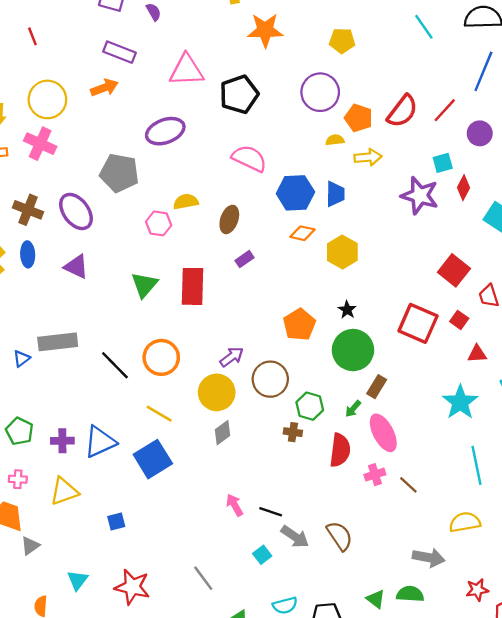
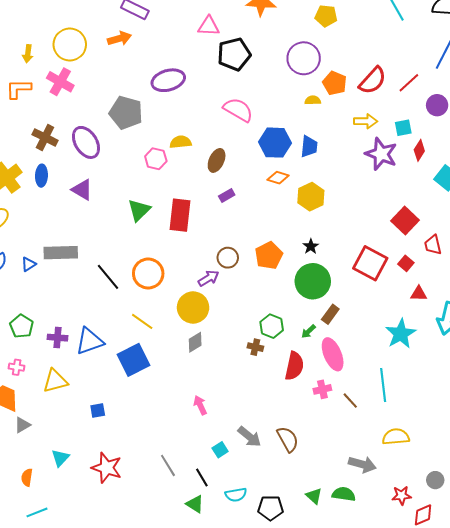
pink triangle: (186, 70) -> (209, 26), moved, size x0.7
yellow arrow: (368, 157) -> (366, 121), moved
brown circle: (270, 379) -> (228, 258), moved, size x0.7
cyan line: (476, 465) -> (383, 385), moved
black line: (271, 512) -> (202, 478), moved, turned 36

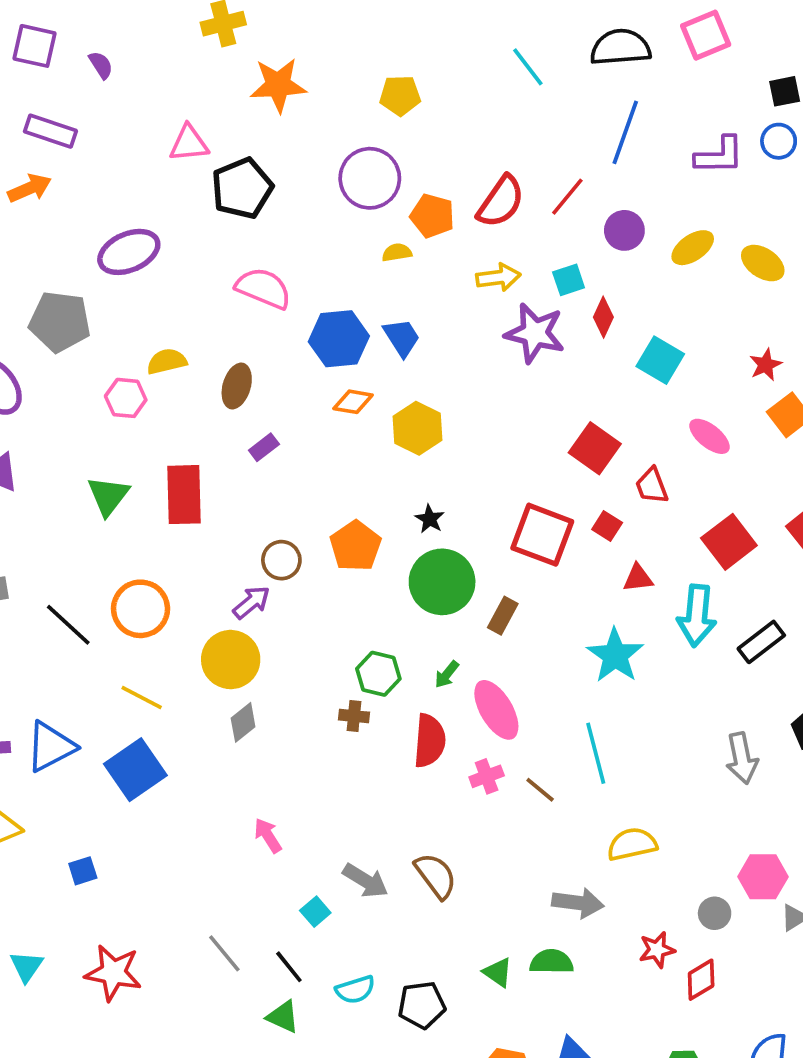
blue trapezoid: (309, 147) -> (402, 338), turned -30
brown rectangle: (330, 314) -> (503, 616), moved

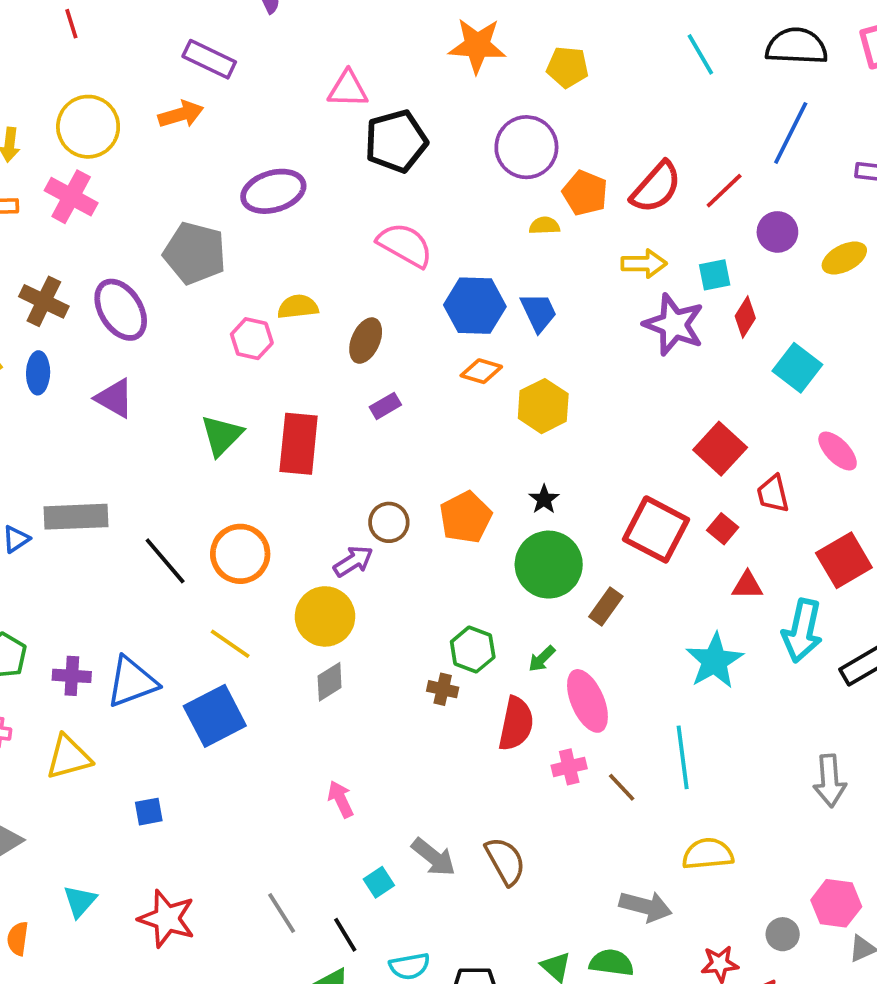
orange star: (278, 85) -> (477, 46), moved

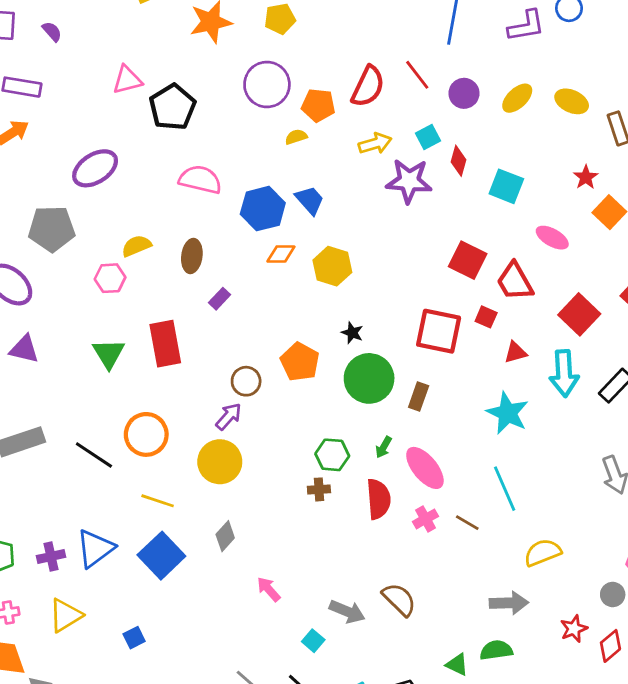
red line: (724, 191) -> (417, 75), turned -68
red trapezoid: (773, 494) -> (515, 281), size x1.4
gray diamond: (330, 682) -> (225, 536), moved

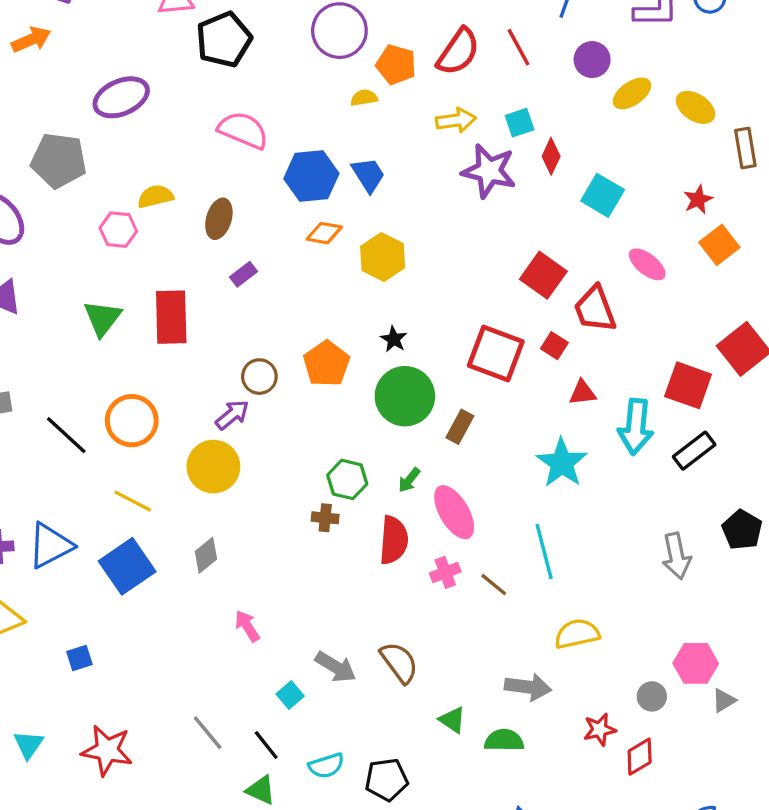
purple circle: (464, 93) -> (592, 60), moved
red square: (579, 314) -> (688, 385), moved, turned -33
green triangle: (457, 665) -> (452, 720), moved

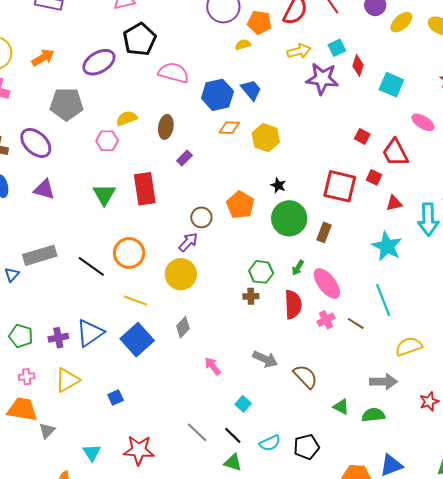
orange arrow: (31, 40) -> (43, 58), moved
black pentagon: (224, 40) -> (140, 39), moved
red square: (543, 275) -> (362, 136), size x0.6
gray arrow: (336, 667) -> (265, 359), moved

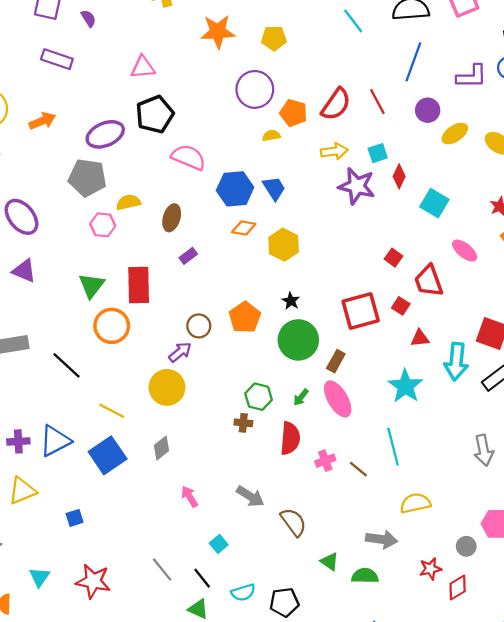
gray pentagon: (67, 104) -> (87, 178), moved
red square: (340, 186) -> (361, 311), turned -36
orange circle: (129, 253) -> (112, 326), moved
pink ellipse: (327, 283) -> (338, 399), moved

